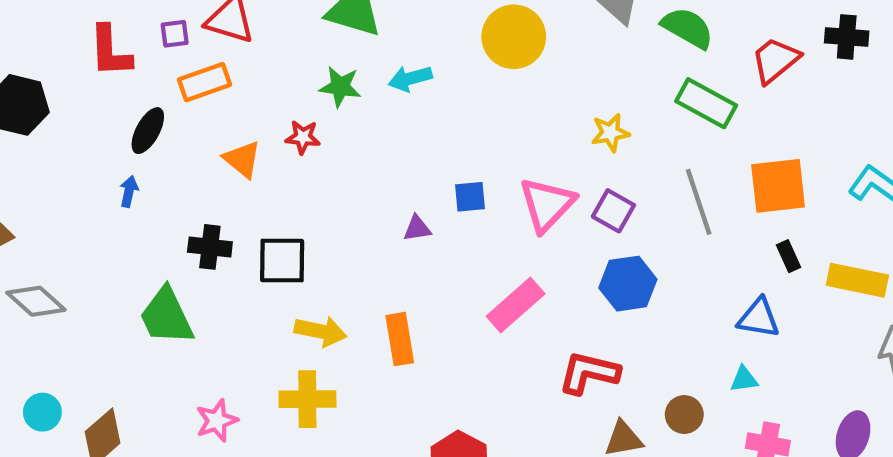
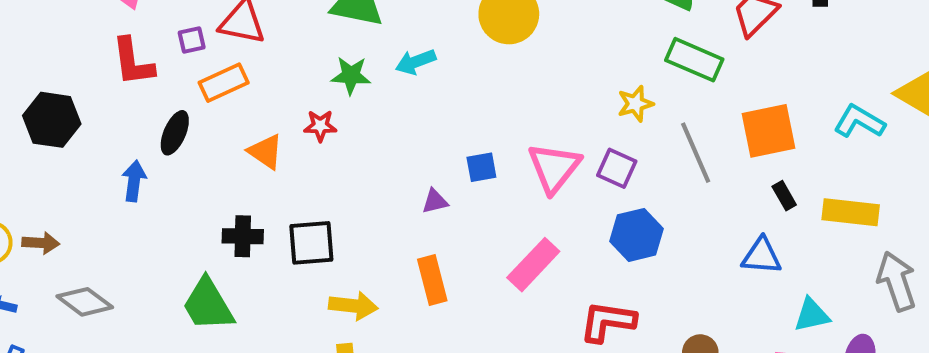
yellow star: (610, 133) -> (635, 104), moved
blue arrow: (129, 191) -> (134, 181), moved, size x1.4
orange rectangle: (400, 339) -> (432, 280), moved
cyan triangle: (744, 379) -> (812, 315), moved, size x1.4

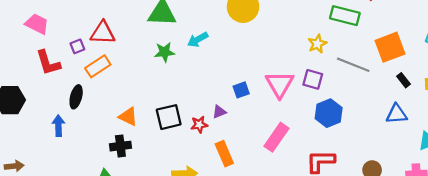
red star: (320, 126) -> (199, 125), moved
orange triangle: (266, 152) -> (128, 116), moved
gray line: (696, 153) -> (353, 65), turned -36
black square: (311, 243) -> (169, 117), moved

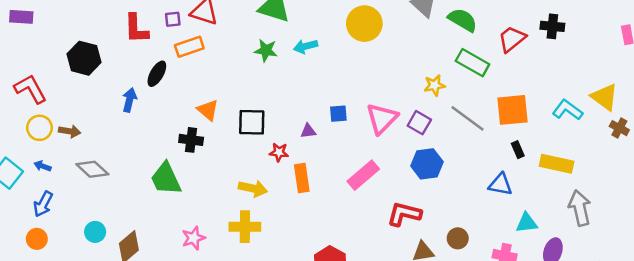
red star: (199, 125) -> (279, 152), moved

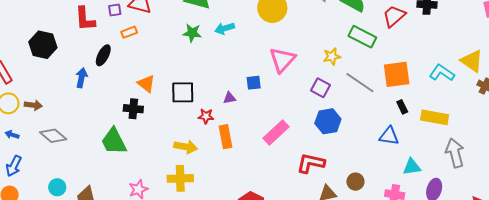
orange rectangle: (189, 47) -> (129, 32), size x0.7
pink triangle: (382, 119) -> (282, 60), moved

